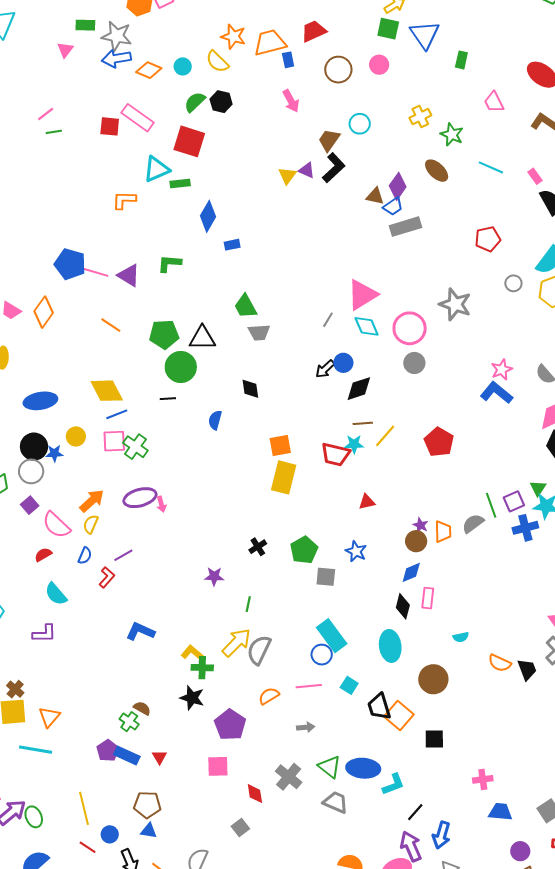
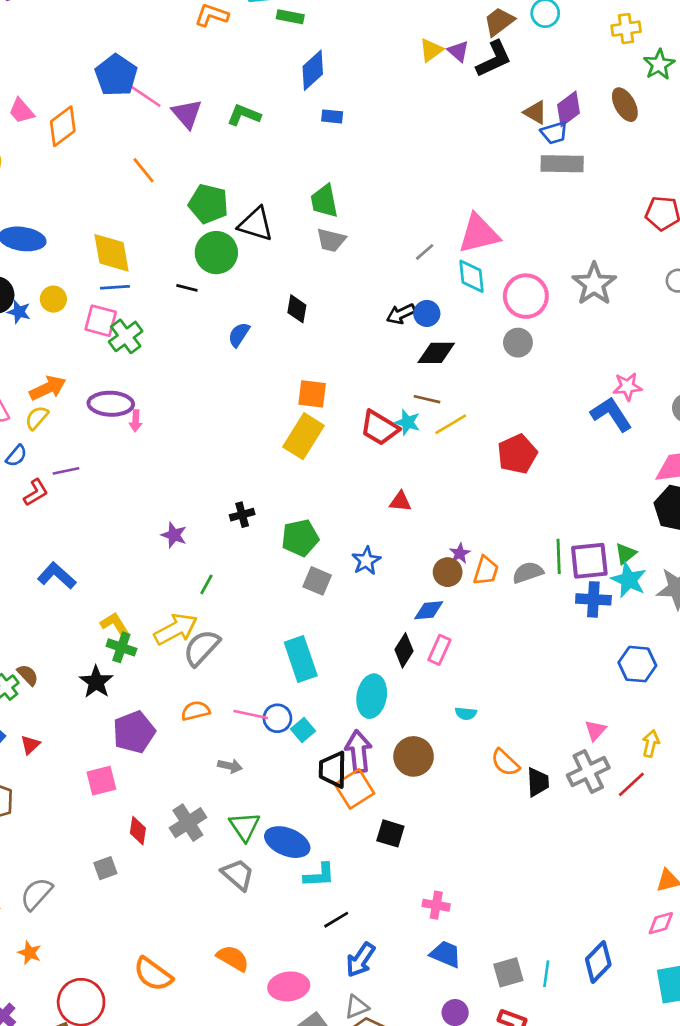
purple square: (514, 501) -> (589, 561), size x1.4
blue circle: (322, 655) -> (277, 718), moved
pink square: (218, 766) -> (101, 781), turned -30
purple arrow: (411, 846) -> (358, 751), moved

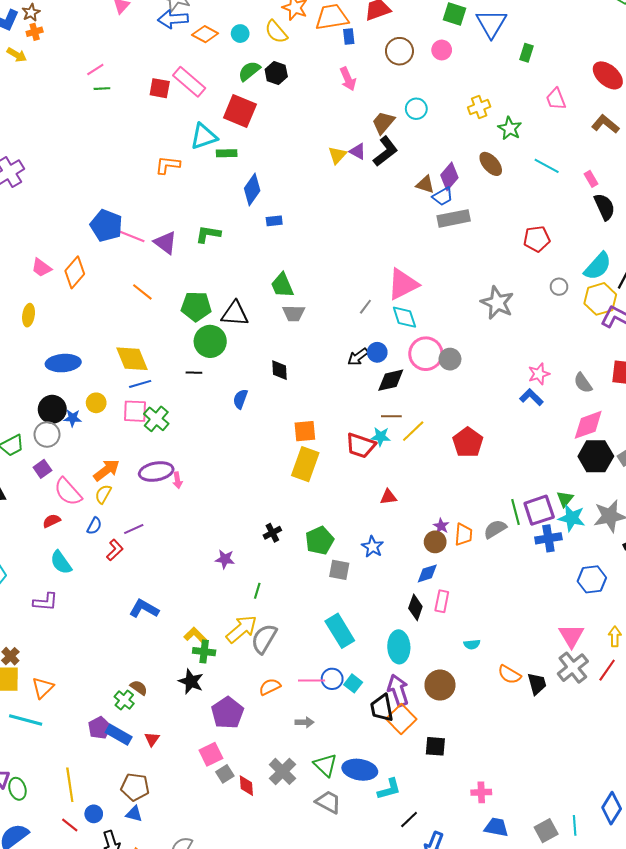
pink circle: (526, 296) -> (426, 354), moved
blue L-shape: (611, 414) -> (531, 397), size x0.7
pink triangle: (595, 730) -> (571, 636), size x1.5
gray square: (105, 868) -> (225, 774), moved

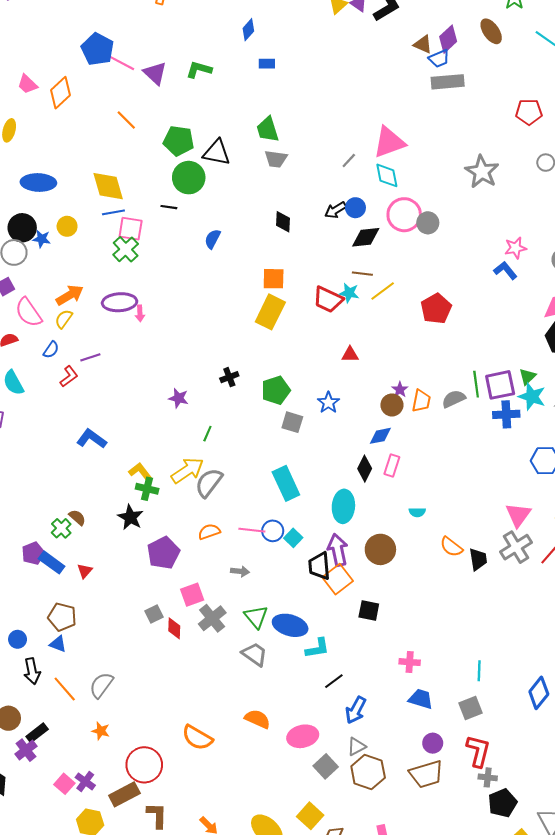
blue diamond: (252, 190) -> (248, 30), size x0.7
black diamond: (279, 370) -> (283, 222), moved
pink square: (135, 411) -> (131, 229), moved
pink square: (211, 754) -> (192, 595), moved
cyan line: (575, 825) -> (479, 671), moved

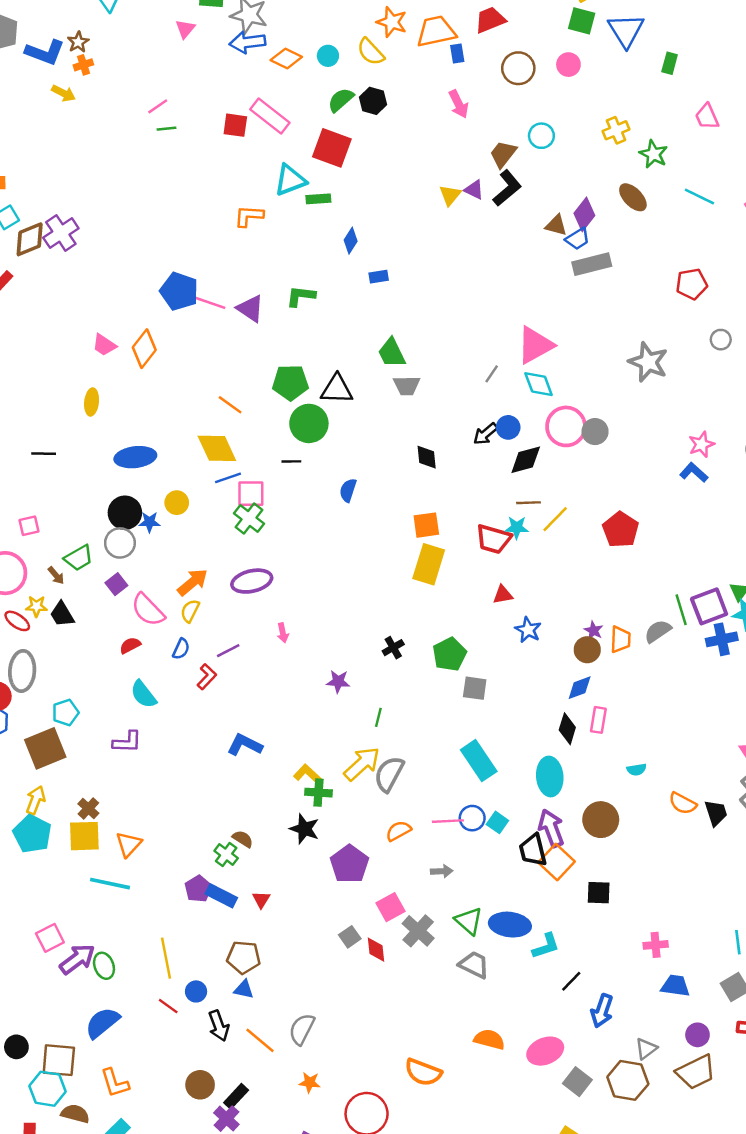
orange line: (126, 120) -> (230, 405), moved
pink arrow: (140, 313) -> (283, 633), moved
red triangle: (350, 354) -> (503, 595), moved
blue star: (328, 403) -> (528, 630), moved
gray triangle: (356, 747) -> (646, 1049), moved

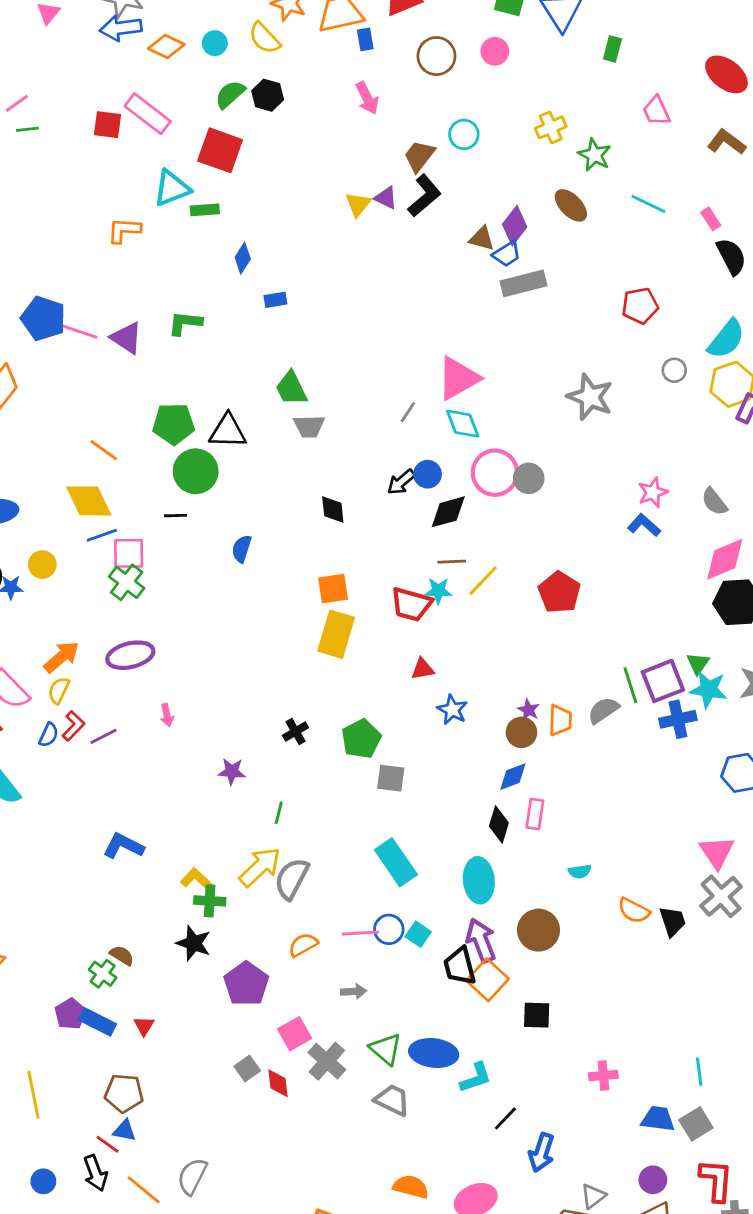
red L-shape: (207, 677) -> (73, 726), moved
blue trapezoid: (675, 986) -> (658, 1119), moved
blue circle: (196, 991) -> (43, 1181), moved
red line: (168, 1006) -> (108, 1144), moved

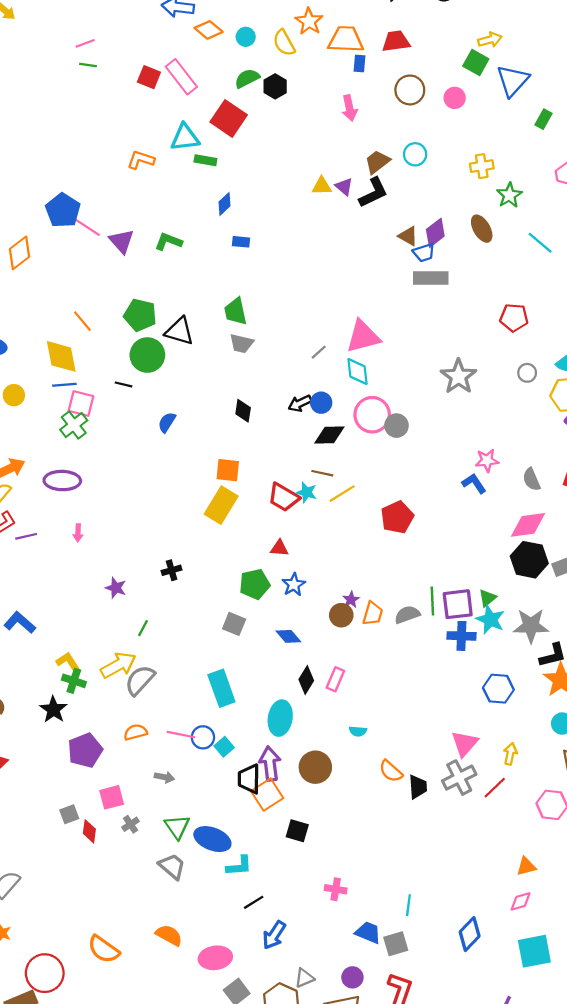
yellow triangle: (358, 204) -> (322, 186), turned 35
green pentagon: (361, 739) -> (255, 584), moved
blue diamond: (513, 777) -> (288, 636), moved, turned 55
gray cross: (327, 1061) -> (131, 824), size x0.6

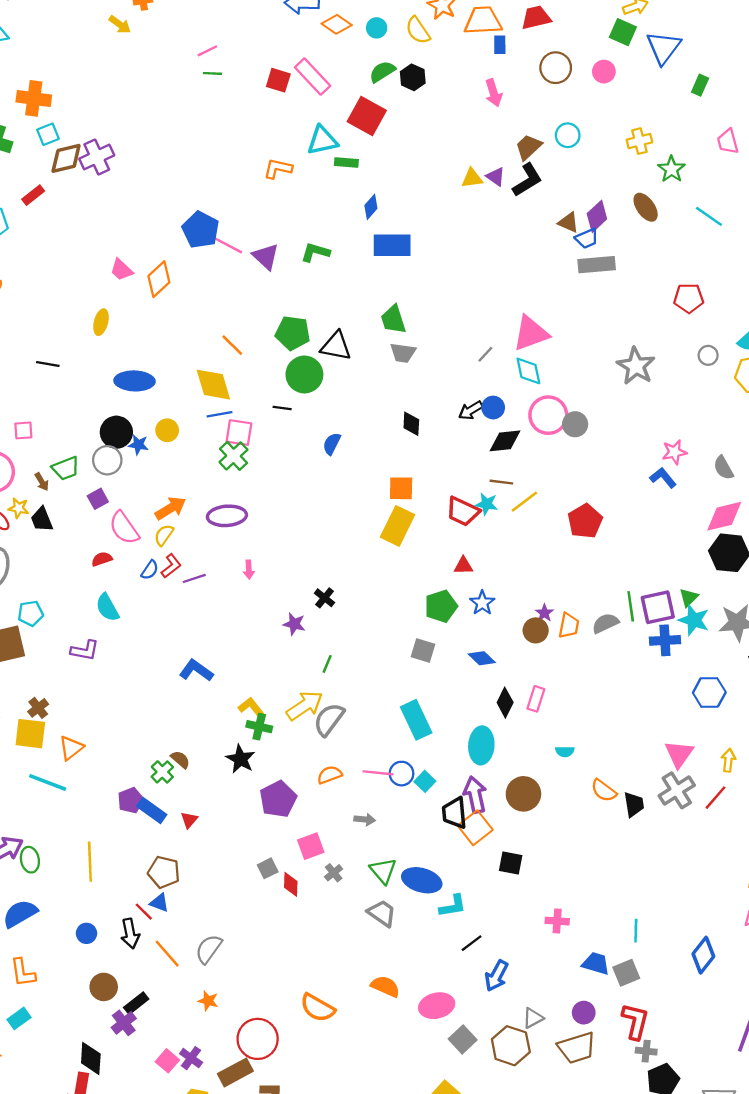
blue rectangle: (241, 242) -> (392, 245), size x2.0
black cross: (172, 570) -> (325, 598), moved, turned -30

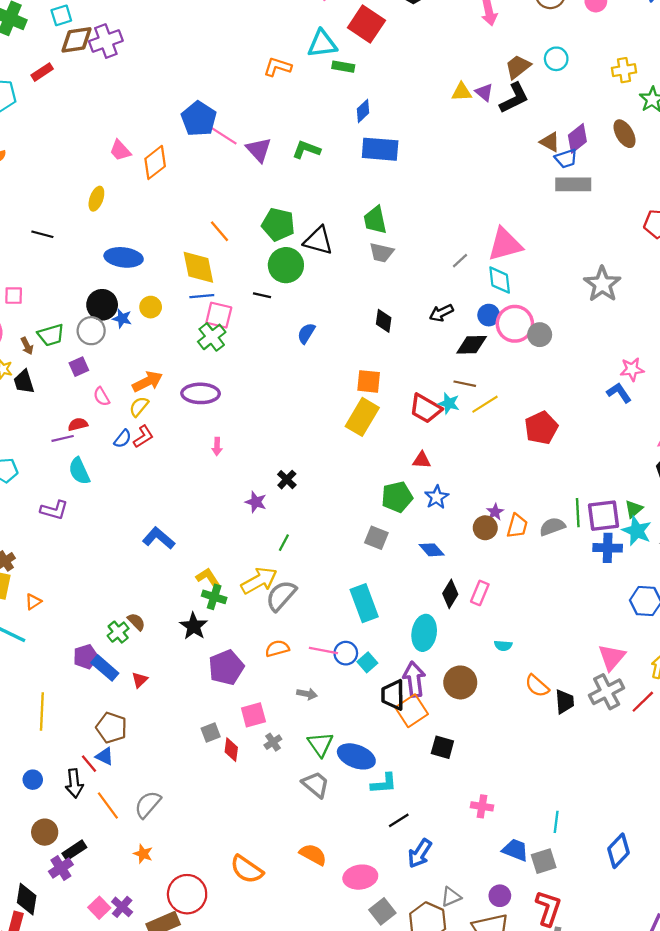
blue circle: (493, 408) -> (489, 315), moved
pink semicircle: (124, 528) -> (102, 397), size x0.6
purple line: (194, 578) -> (63, 438), moved
orange triangle: (71, 748) -> (33, 602), size x0.7

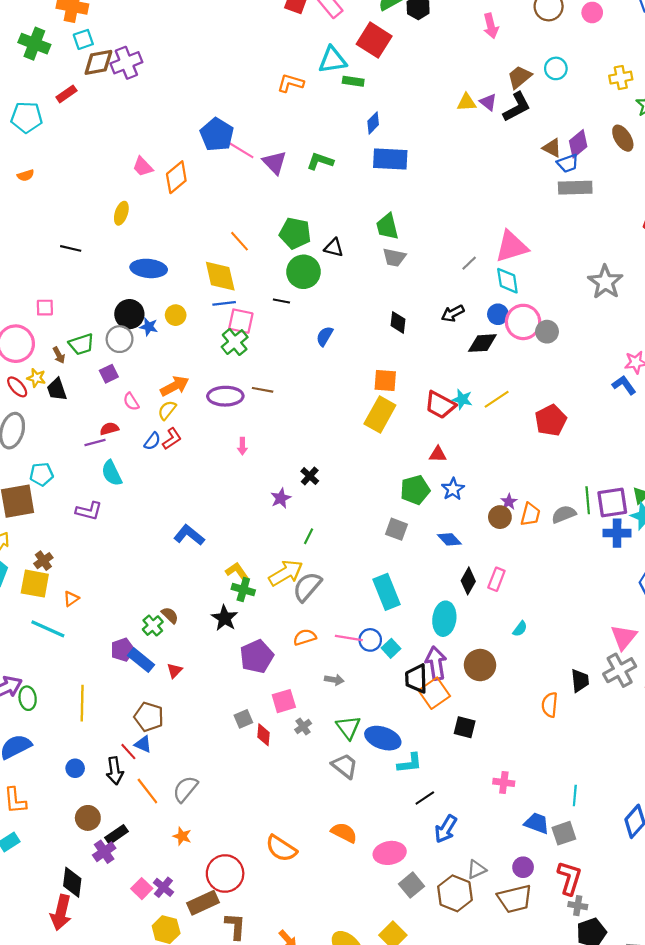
black triangle: (318, 241) -> (334, 248), size x0.7
brown line: (465, 384) -> (263, 390), moved
purple star: (256, 502) -> (281, 498), turned 30
cyan semicircle: (503, 646) -> (520, 629), turned -56
orange semicircle: (537, 686) -> (550, 705), moved, turned 55

